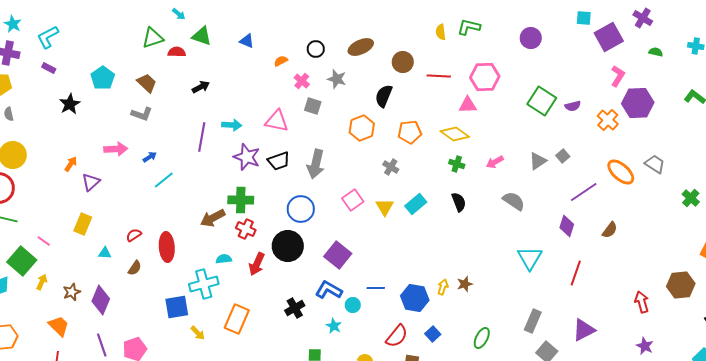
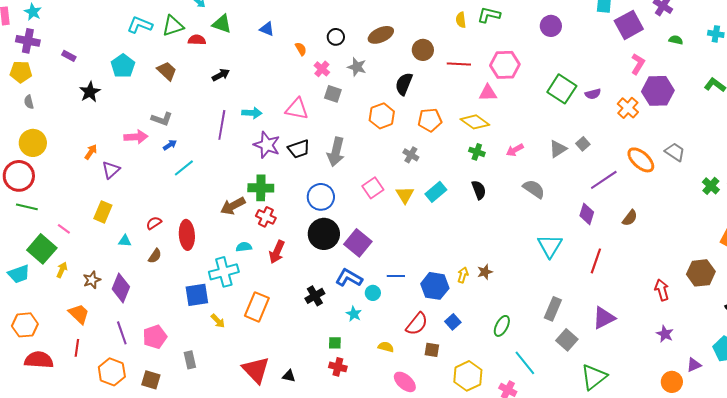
cyan L-shape: (48, 37) -> (140, 25), moved, turned 50
orange semicircle: (281, 61) -> (301, 49), turned 88
gray L-shape: (142, 114) -> (162, 119), moved
black circle: (288, 246) -> (324, 234), moved

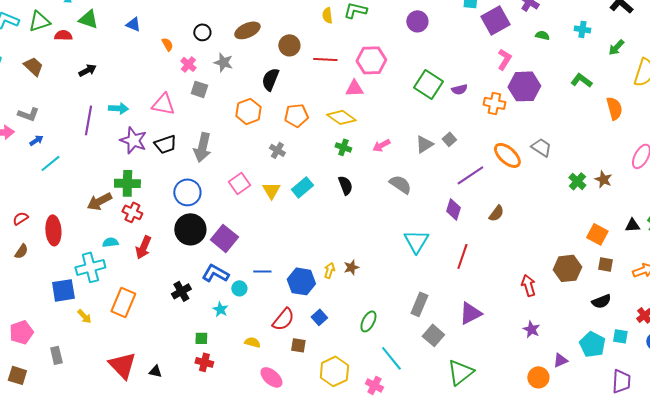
orange cross: (628, 108) -> (494, 103), turned -30

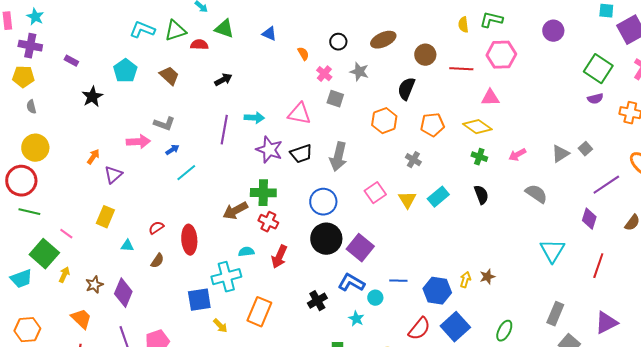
pink hexagon: (371, 60) -> (501, 55), moved
green square: (428, 84) -> (598, 69), moved
blue square: (319, 317) -> (455, 327), size x1.8

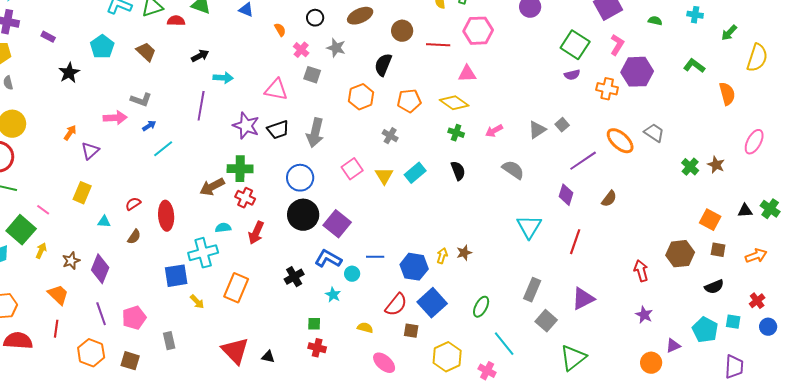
cyan arrow: (254, 118) -> (223, 78), moved

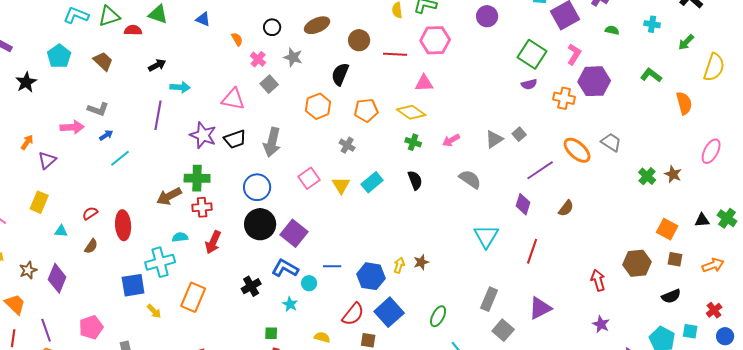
gray square: (312, 75) -> (269, 84), turned 30
red cross: (245, 198) -> (202, 207), turned -30
purple line: (101, 314) -> (46, 330), moved

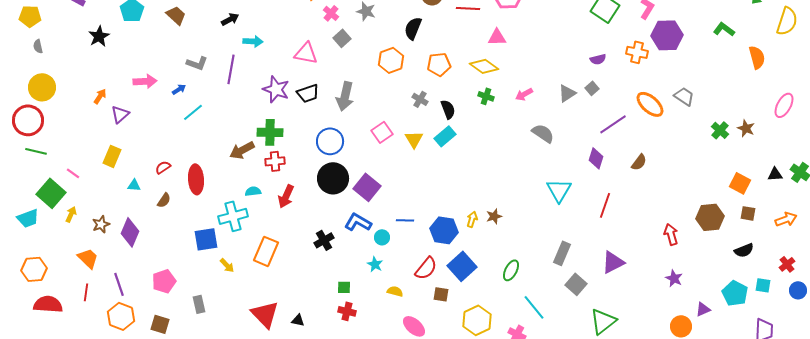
purple semicircle: (529, 84) -> (598, 59), moved
gray L-shape: (98, 109) -> (197, 63), moved
black semicircle: (415, 180) -> (448, 109), moved
cyan star: (290, 304) -> (375, 264), moved

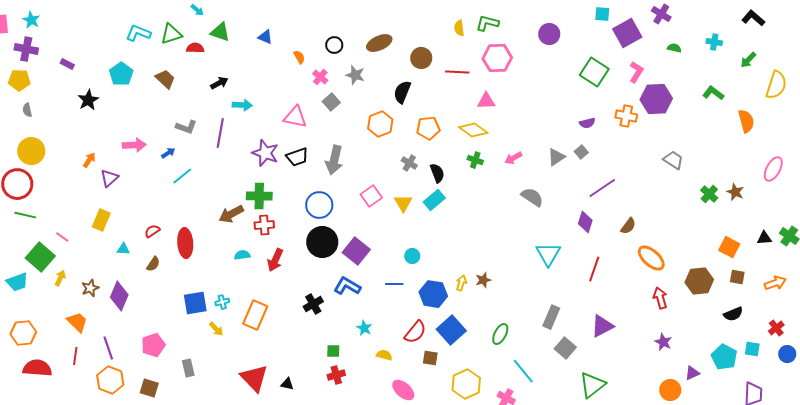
orange ellipse: (650, 104) -> (651, 258), moved
cyan cross: (233, 216) -> (222, 302), moved, size x0.5
cyan circle: (382, 237) -> (412, 256), moved
red cross: (347, 311) -> (336, 375), turned -30

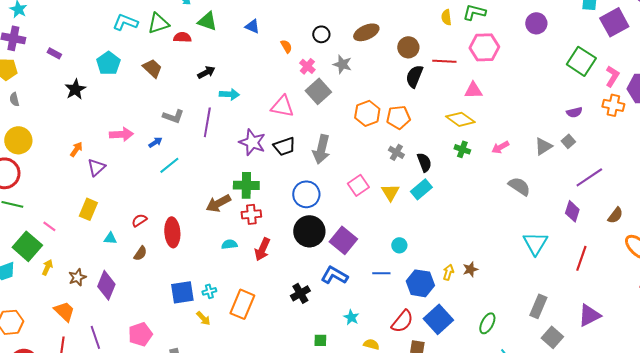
pink L-shape: (636, 72) -> (612, 76), moved
black semicircle: (402, 92) -> (414, 76), moved
gray square: (331, 102) -> (318, 91), size x1.4
orange pentagon: (428, 128) -> (398, 117), moved

